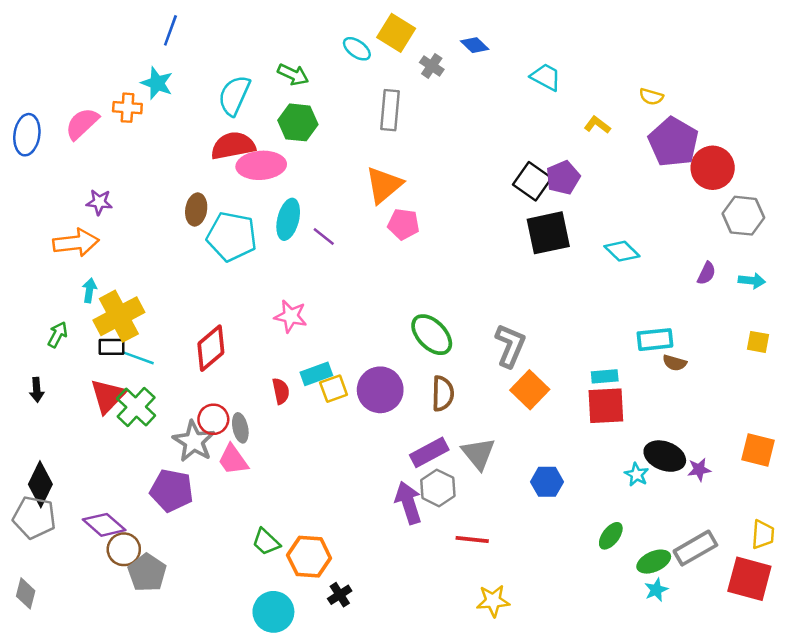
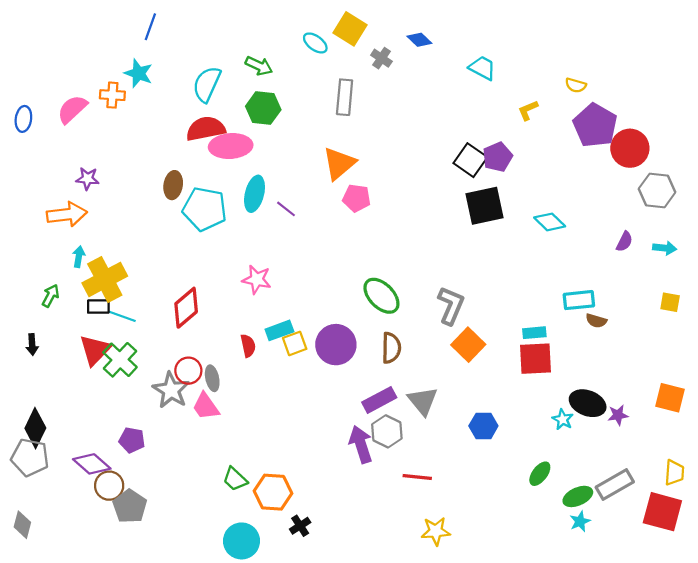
yellow L-shape: (597, 125) -> (528, 110), turned -60
blue ellipse: (27, 135) -> (23, 119), size x0.7
purple pentagon: (172, 490) -> (132, 440), moved, size x0.7

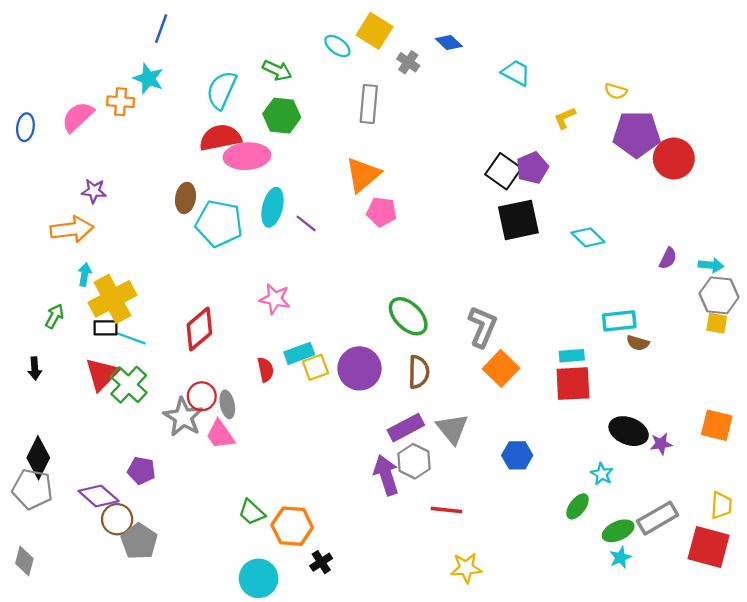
purple pentagon: (595, 125) -> (637, 134), turned -30
gray hexagon: (657, 191) -> (719, 295), moved
cyan star: (563, 419) -> (602, 474), moved

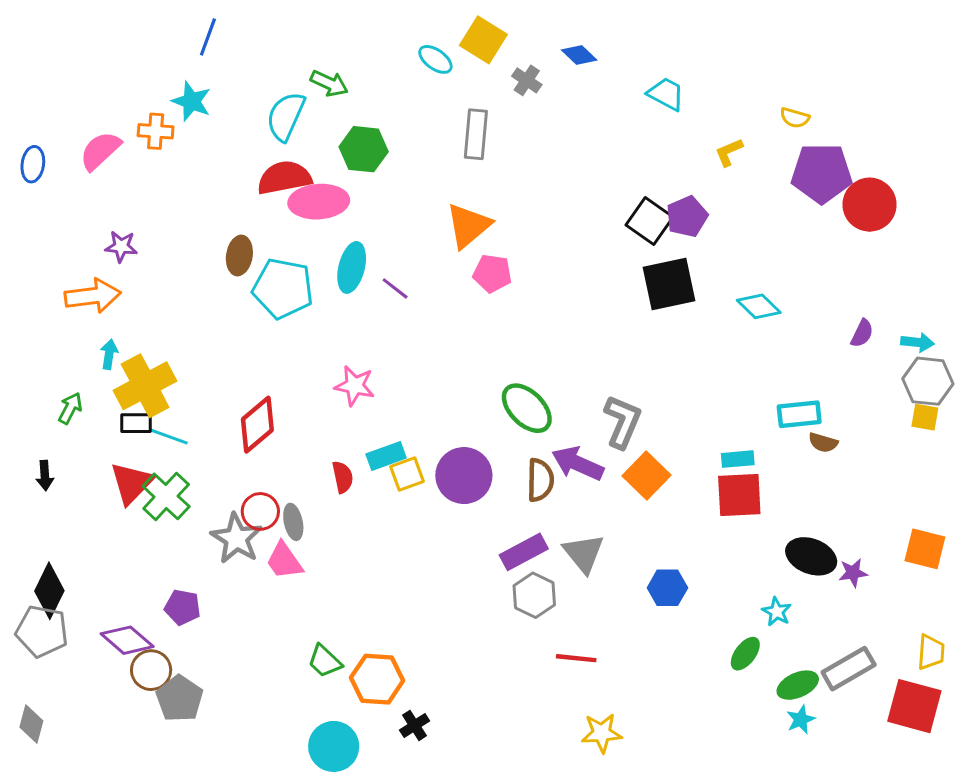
green arrow: (277, 70) -> (329, 83), moved
purple arrow: (386, 475) -> (578, 464), moved, turned -48

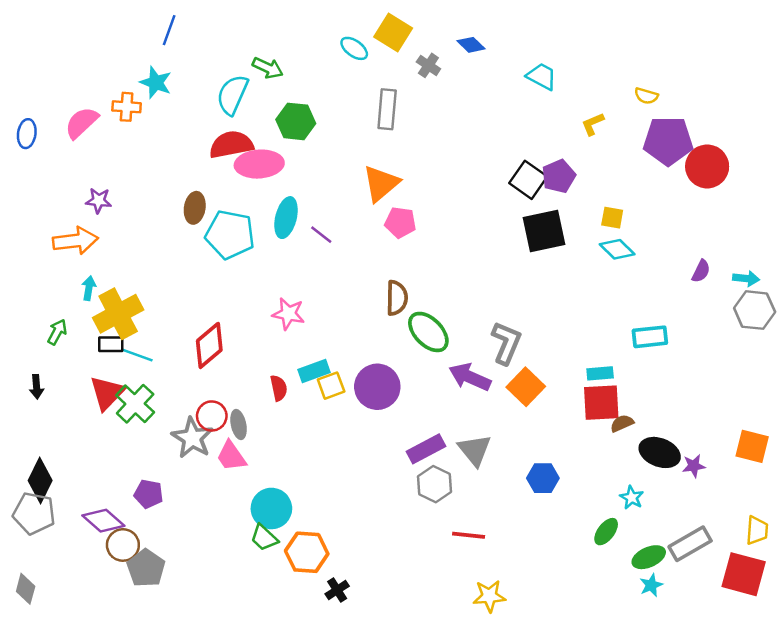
yellow square: (925, 417) -> (612, 218), moved
brown semicircle: (823, 443) -> (622, 423), moved, turned 140
brown semicircle: (540, 480) -> (397, 298), moved
cyan circle: (334, 746) -> (271, 508), moved

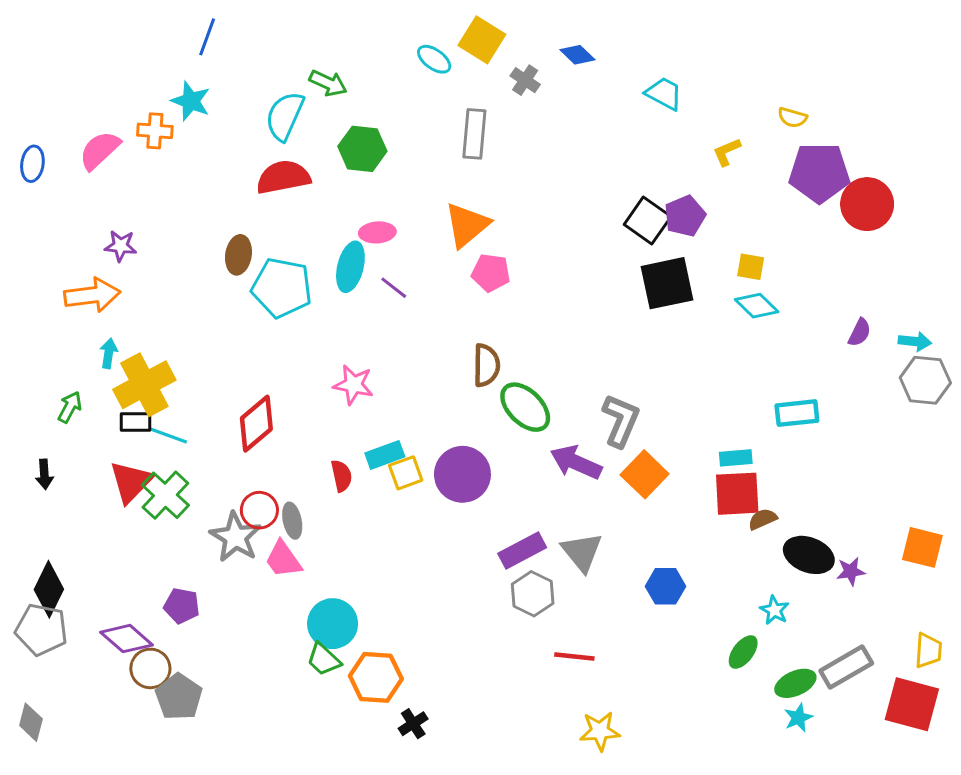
pink ellipse: (259, 164) -> (377, 232), moved, size x0.6

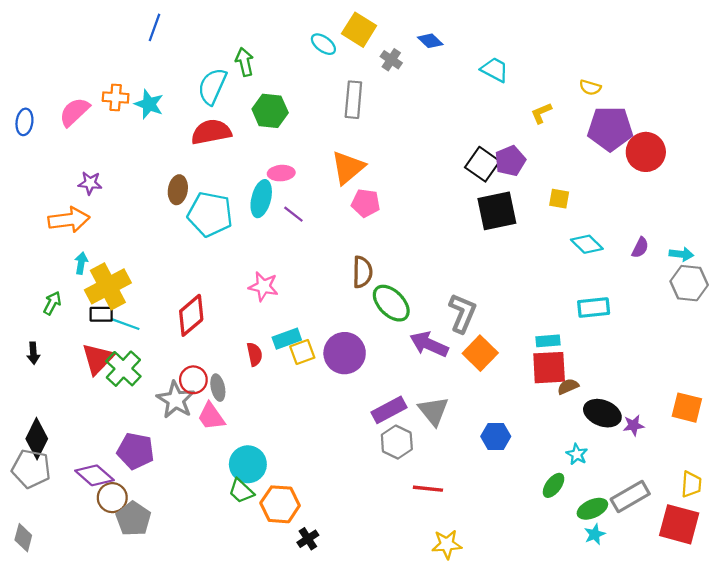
green arrow: (328, 83) -> (245, 62), turned -128
cyan star: (191, 101) -> (149, 104), moved
cyan diamond: (757, 306) -> (587, 244), moved
purple pentagon: (182, 606) -> (136, 451), size x1.4

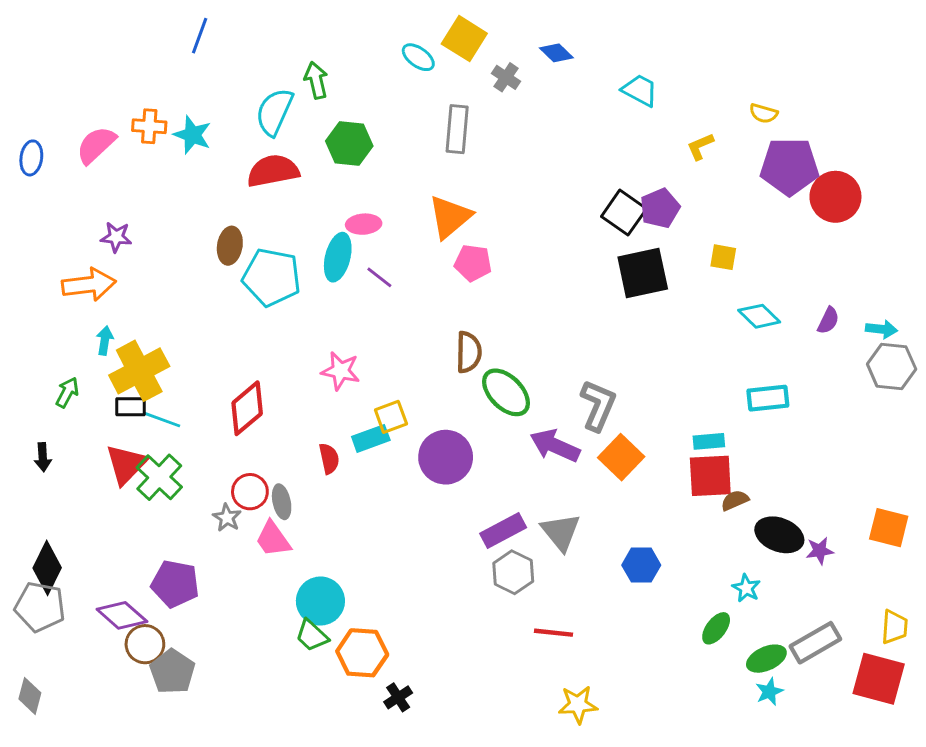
yellow square: (302, 352) -> (391, 417), moved
gray star: (176, 400) -> (227, 518), size x0.6

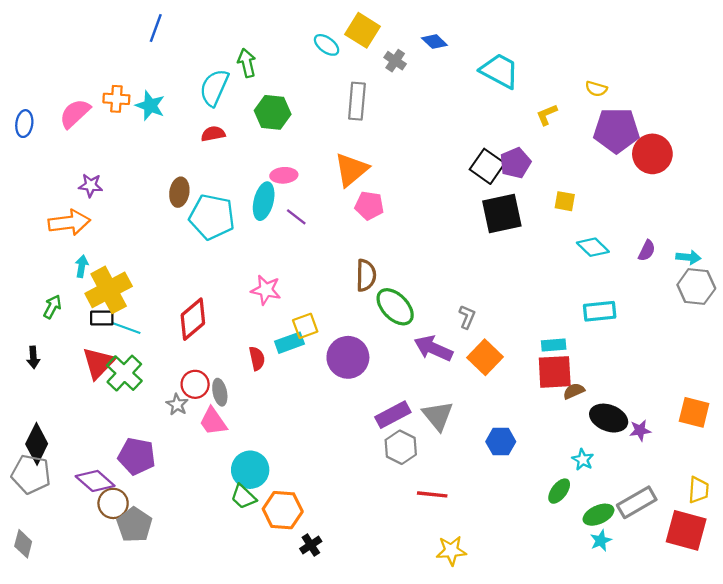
cyan trapezoid: (640, 90) -> (500, 71), size x1.4
red semicircle: (273, 171) -> (213, 134), size x0.6
gray L-shape: (598, 405) -> (467, 317), size x0.6

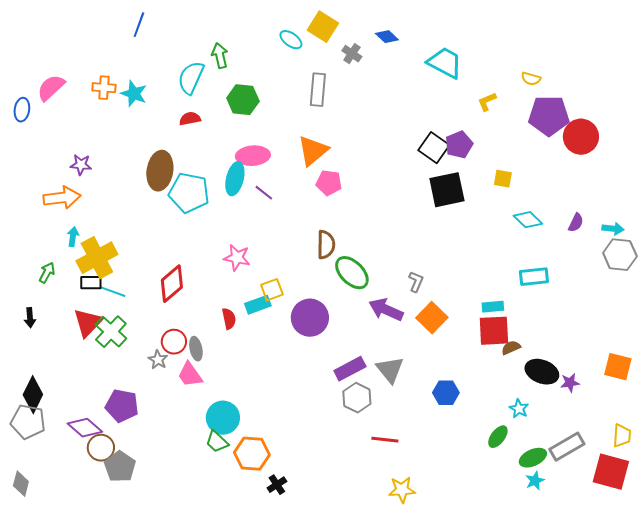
pink semicircle: (75, 113) -> (51, 88), moved
pink ellipse: (284, 175) -> (253, 156), size x1.4
brown ellipse: (179, 192) -> (160, 171), size x1.5

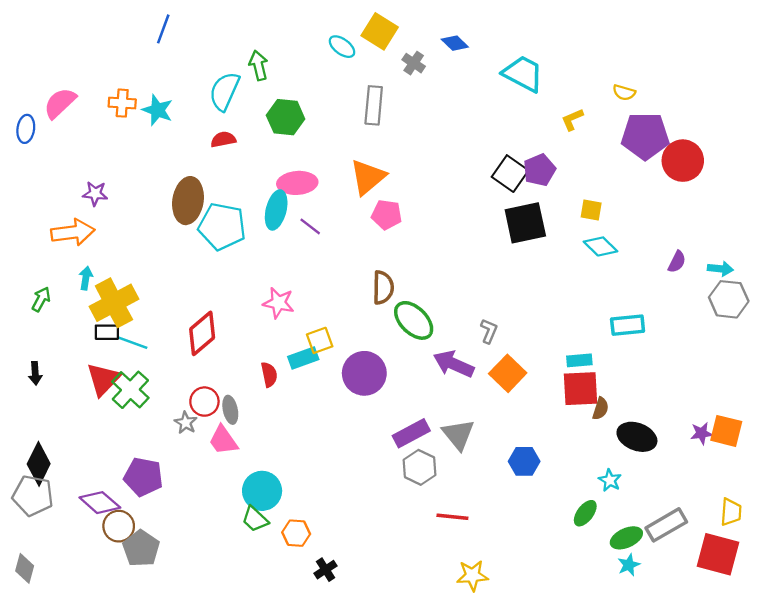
cyan diamond: (528, 220) -> (601, 246), moved
green arrow: (47, 273) -> (41, 299), moved
brown semicircle: (511, 348) -> (601, 409), turned 132
purple star: (570, 383) -> (702, 433), moved
orange hexagon: (252, 454) -> (296, 533), size x0.7

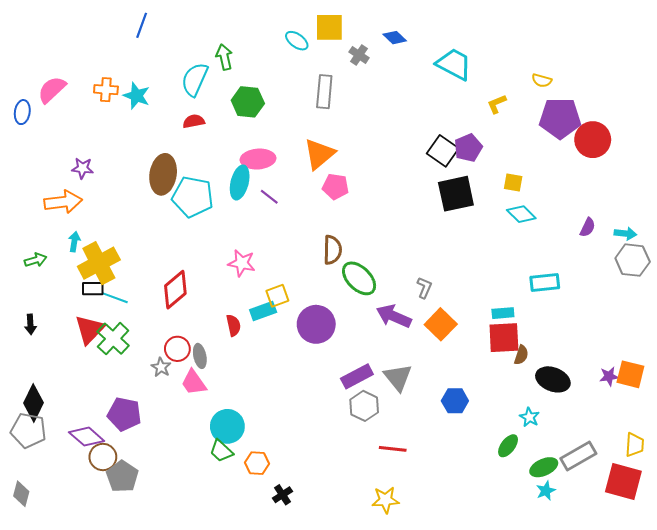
yellow square: (380, 31) -> (329, 27), turned -32
green arrow: (41, 299) -> (36, 260), turned 45
yellow star: (472, 575) -> (386, 500), moved

